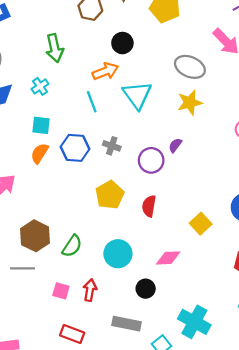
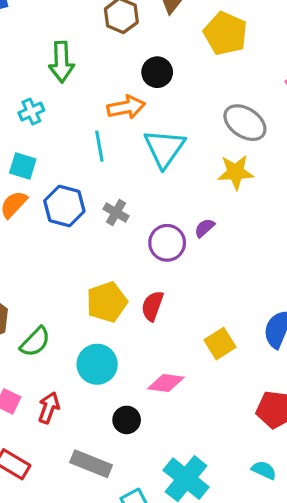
yellow pentagon: (110, 195) -> (107, 302), moved

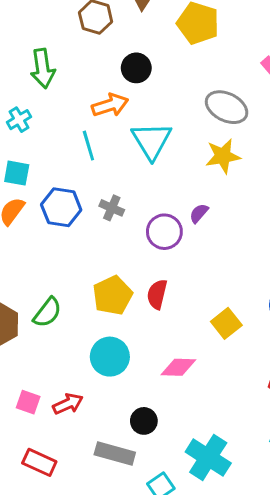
green semicircle: (35, 342) -> (47, 312), moved
red arrow: (49, 408) -> (68, 404), turned 52
black circle: (127, 420) -> (144, 421), moved

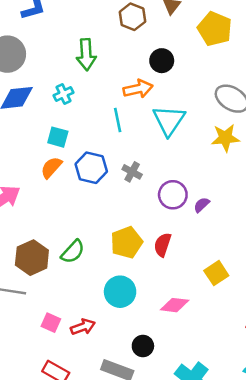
purple semicircle: (199, 213) -> (202, 205), moved

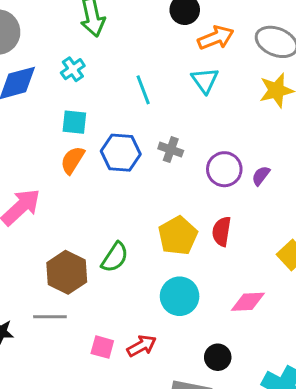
orange arrow: (138, 89) -> (216, 38), moved
cyan triangle: (169, 120) -> (205, 80), size x0.7

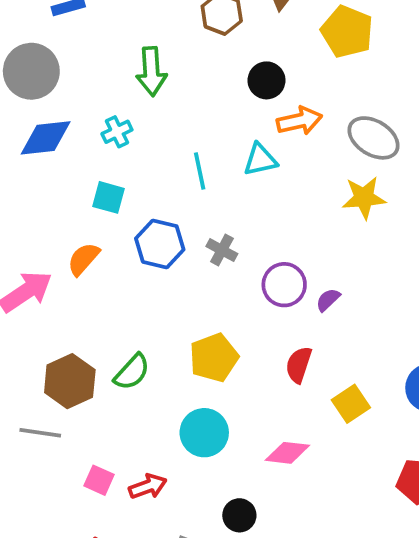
cyan triangle: (205, 80) -> (260, 160), moved, turned 44
orange semicircle: (73, 160) -> (84, 259), moved
red semicircle: (222, 231) -> (299, 365), moved

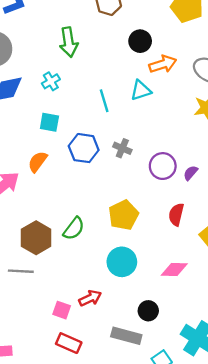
pink square: (99, 480) -> (62, 310), moved

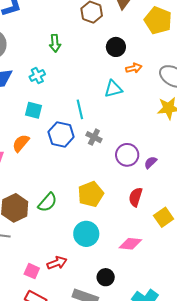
green arrow: (69, 42) -> (55, 43), size x0.7
orange arrow: (163, 64) -> (134, 68), size x0.7
cyan line: (104, 101) -> (80, 109), moved

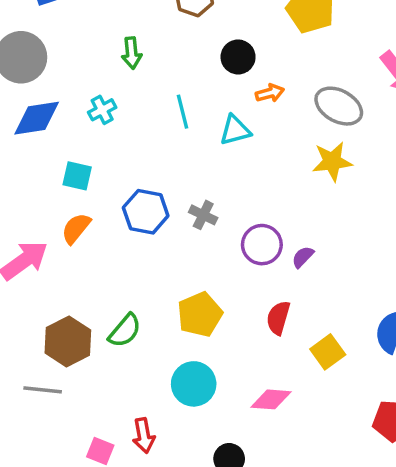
cyan line: (80, 109) -> (182, 112), moved
cyan square: (33, 110) -> (77, 176), moved
red arrow: (57, 263) -> (144, 436), turned 102

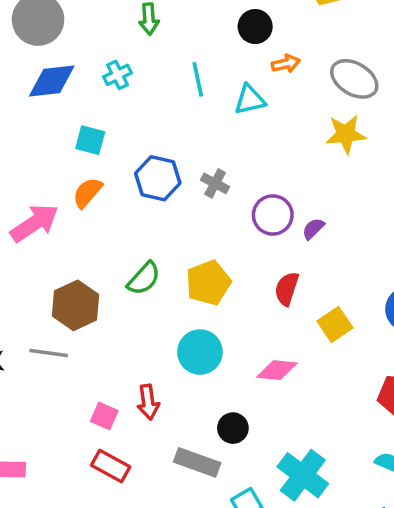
green semicircle: (125, 331) -> (144, 278), moved

